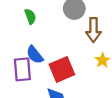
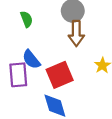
brown arrow: (93, 30) -> (76, 33), moved

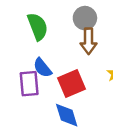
green semicircle: (27, 19) -> (38, 27), size x1.6

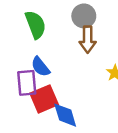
red square: (72, 84) -> (44, 99), moved

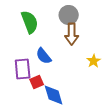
blue semicircle: (40, 67) -> (44, 56), moved
red square: (44, 99) -> (37, 82), size x0.6

